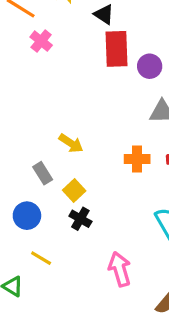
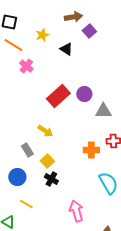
red rectangle: (117, 49) -> (58, 96), moved, turned 50
purple circle: (150, 66) -> (84, 94), moved
orange cross: (137, 159) -> (91, 150), moved

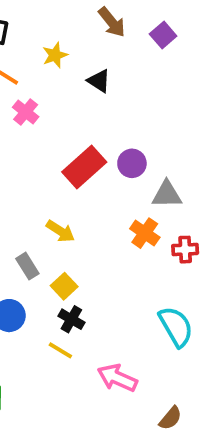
brown arrow: (73, 17) -> (112, 22), turned 60
purple square: (89, 31) -> (163, 35), moved
orange cross: (91, 150) -> (145, 233), moved, turned 35
yellow line: (26, 204) -> (60, 350), moved
pink arrow: (76, 211) -> (117, 378), turned -50

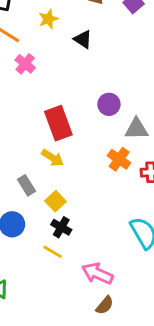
red rectangle: (84, 167) -> (58, 123), moved, turned -68
brown semicircle: (170, 418) -> (105, 305), moved

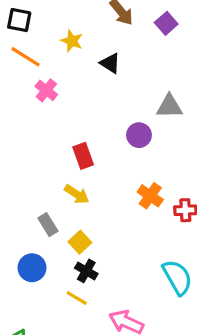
yellow star: (48, 19) -> (72, 41), turned -30
red rectangle: (58, 123) -> (83, 156), size x0.7
gray triangle: (136, 129) -> (169, 106), moved

